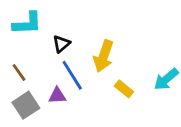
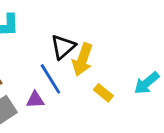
black triangle: (61, 44) -> (63, 47), moved, size x1.4

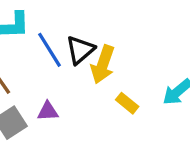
blue line: (50, 79) -> (49, 50), moved

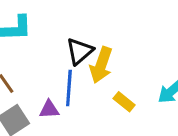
blue line: (49, 50) -> (69, 88), moved, turned 36

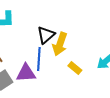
purple triangle: (49, 109) -> (26, 73), size x1.5

